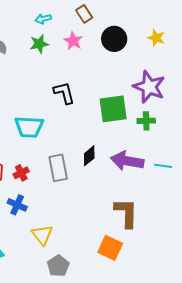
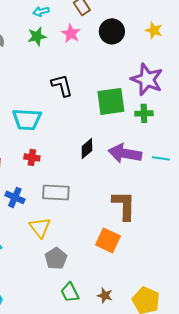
gray rectangle: (58, 168) -> (56, 192), moved, turned -76
red cross: (21, 173) -> (32, 157), moved, turned 35

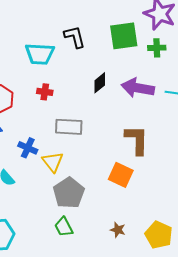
black L-shape: (62, 85) -> (75, 37), moved
blue cross: (15, 197) -> (28, 148), moved
gray pentagon: (56, 258) -> (69, 193), size x1.4
green trapezoid: (70, 292) -> (64, 227), moved

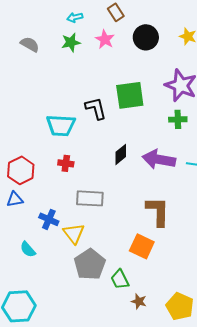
green square: (124, 36) -> (130, 95), moved
green trapezoid: (64, 227) -> (120, 279), moved

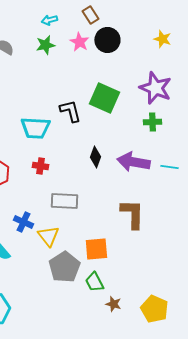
black circle: (146, 37) -> (107, 40), moved
green square: (130, 95) -> (104, 98), turned 32
black diamond: (121, 154) -> (95, 157), turned -30
orange square: (142, 246) -> (96, 249), moved, turned -30

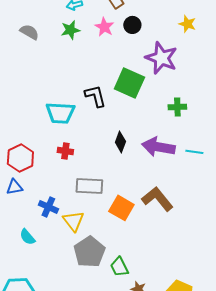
black circle: (107, 40) -> (132, 25), size x0.7
purple star: (155, 88) -> (161, 58), moved
brown L-shape: (132, 214) -> (157, 199), turned -40
orange square: (96, 249) -> (121, 208), moved, turned 35

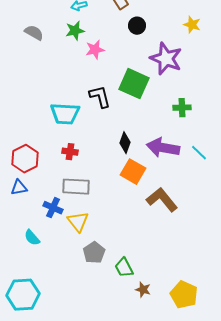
pink star: (104, 27) -> (95, 50), moved, turned 30
cyan line: (194, 152) -> (199, 153), turned 36
gray rectangle: (89, 186) -> (76, 187), moved
orange square: (121, 208) -> (133, 172), moved
gray pentagon: (89, 252) -> (94, 253), size x0.7

